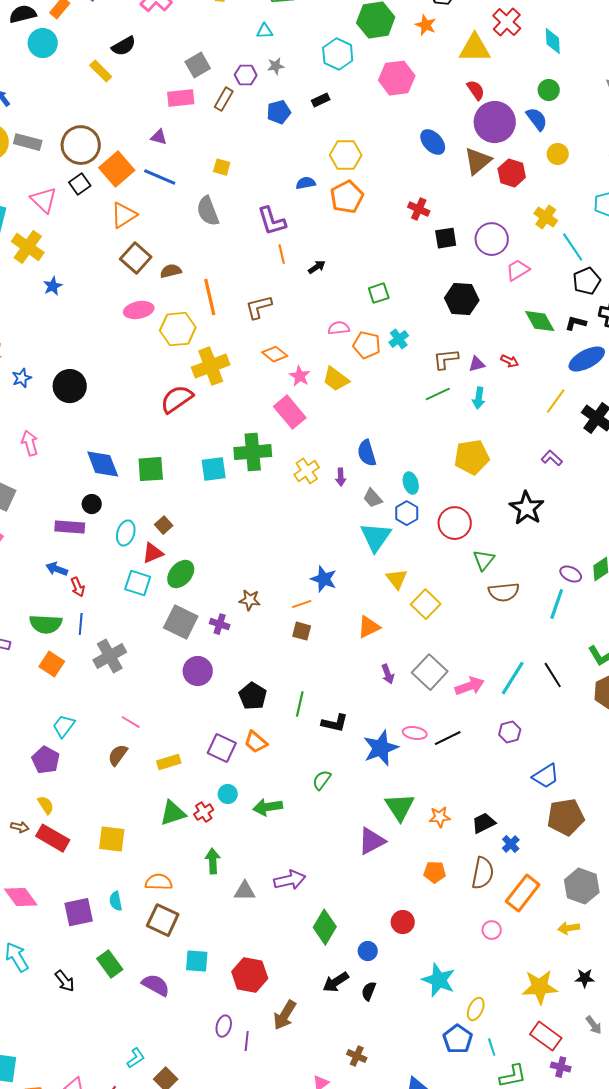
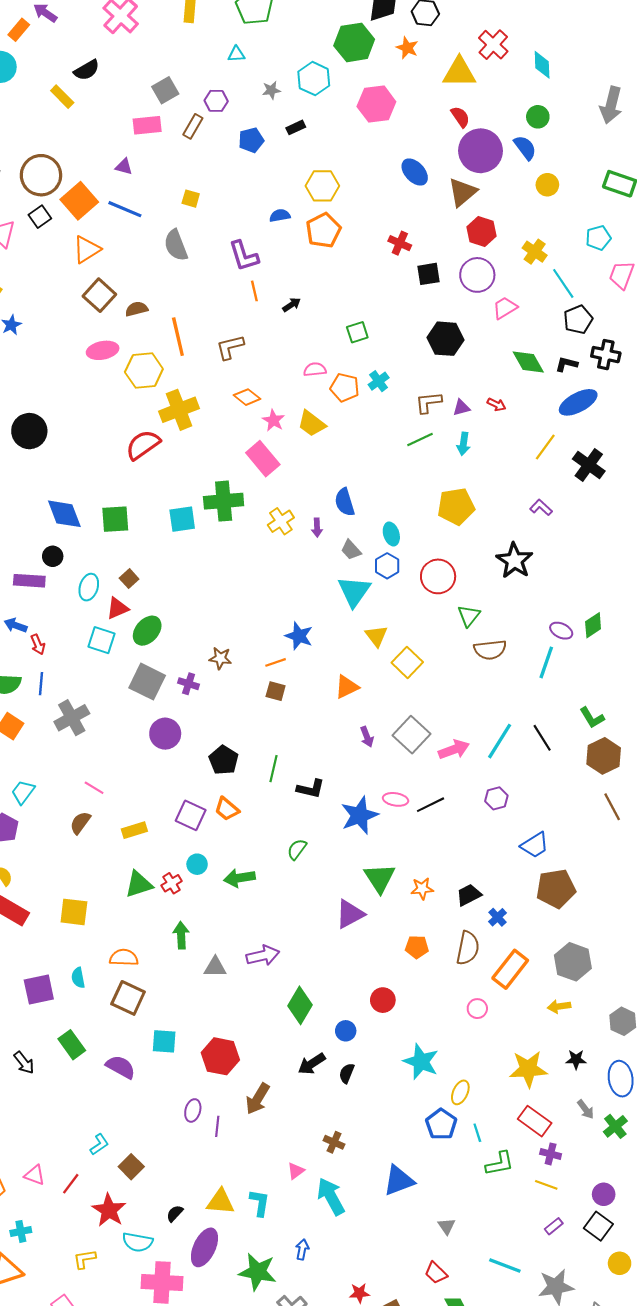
gray star: (276, 66) -> (271, 90), moved
red hexagon: (512, 173) -> (482, 231), moved

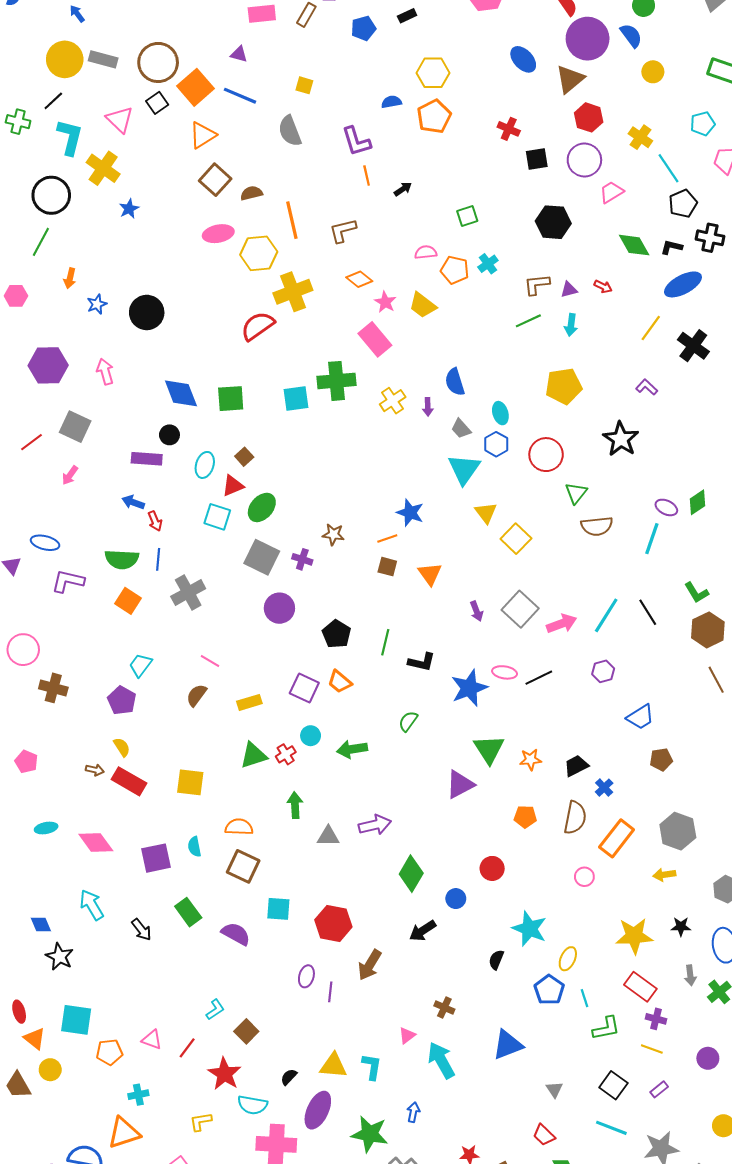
orange triangle: (347, 687) -> (430, 574), moved, turned -40
brown pentagon: (556, 889) -> (661, 760), size x0.6
black semicircle: (347, 1073) -> (496, 960), moved
gray arrow: (586, 1109) -> (690, 975), turned 30
black square: (598, 1226) -> (613, 1085), moved

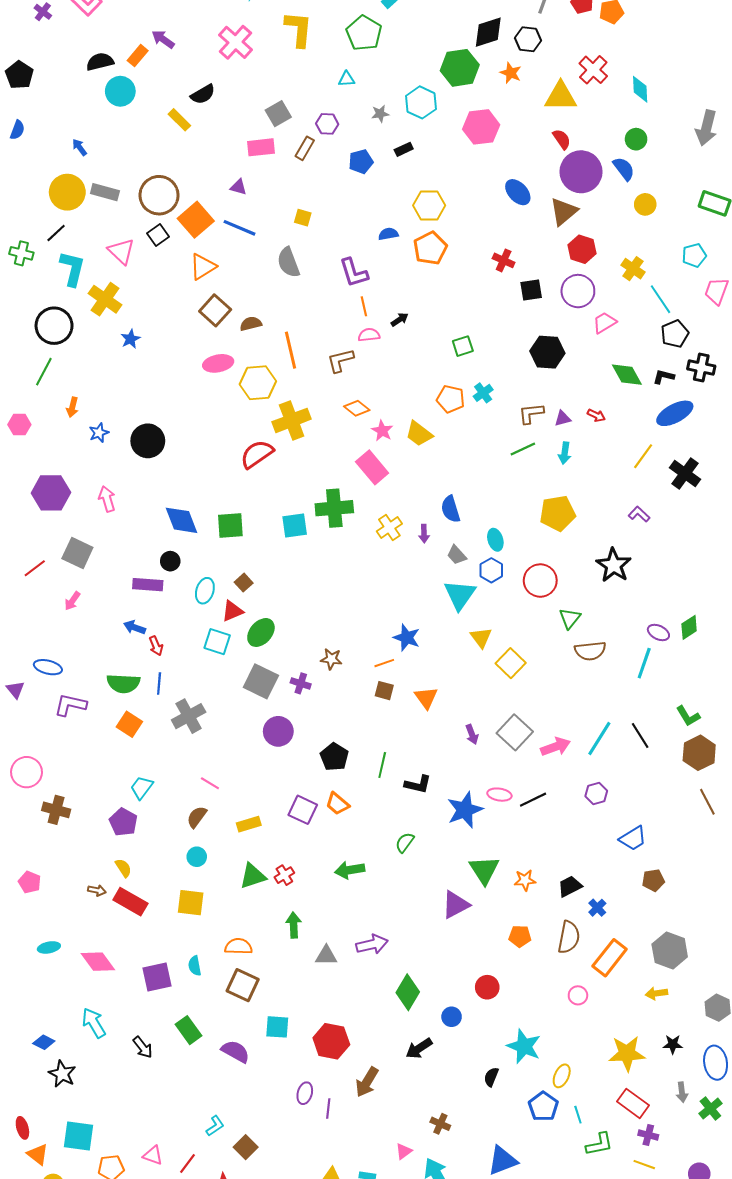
pink semicircle: (426, 252) -> (369, 335), moved
cyan circle: (311, 736) -> (197, 857), moved
blue diamond: (41, 924) -> (44, 1042), turned -40

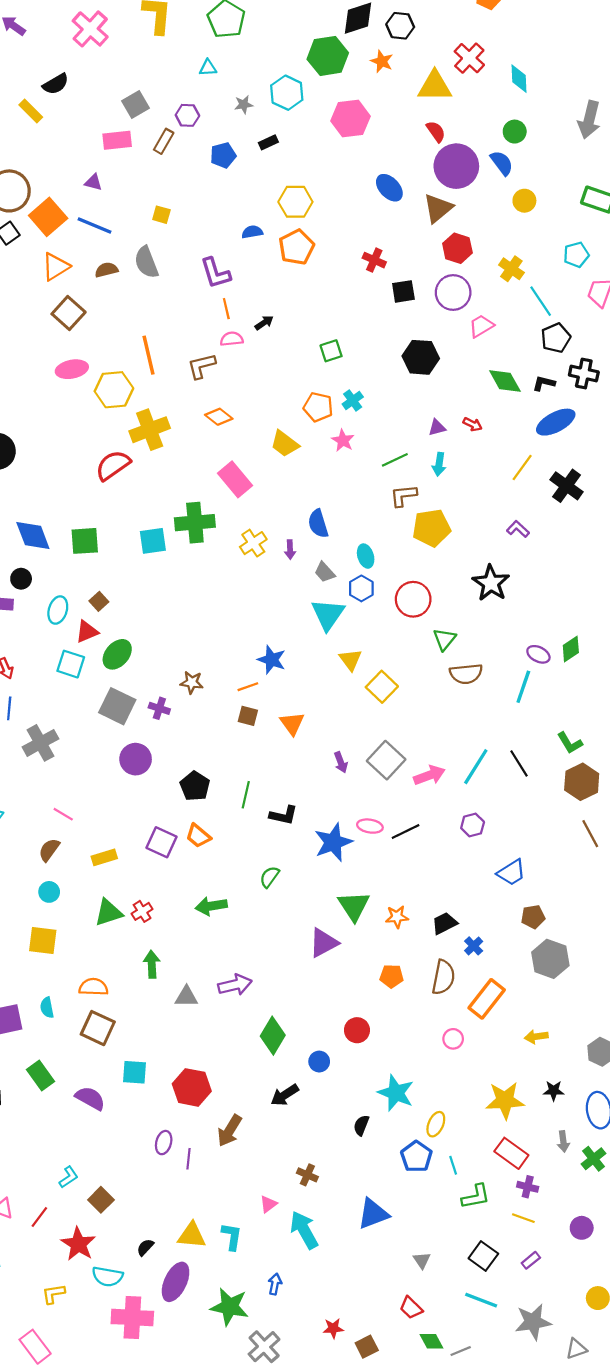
brown semicircle: (251, 324) -> (106, 270), moved
brown L-shape: (531, 413) -> (403, 496), moved
pink star: (382, 431) -> (343, 440), moved
gray hexagon: (670, 951) -> (550, 959), moved

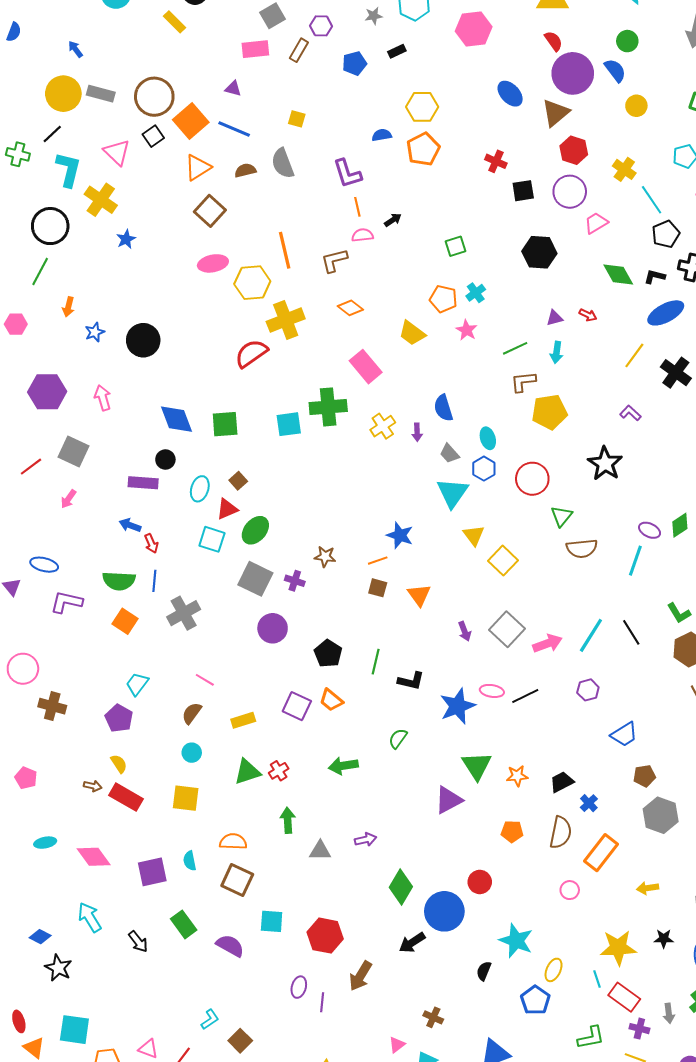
purple arrow: (235, 985) -> (366, 840), size x0.7
blue circle: (319, 1062) -> (444, 911), size x2.0
gray arrow: (563, 1141) -> (669, 1013), moved
cyan line: (453, 1165) -> (597, 979), moved

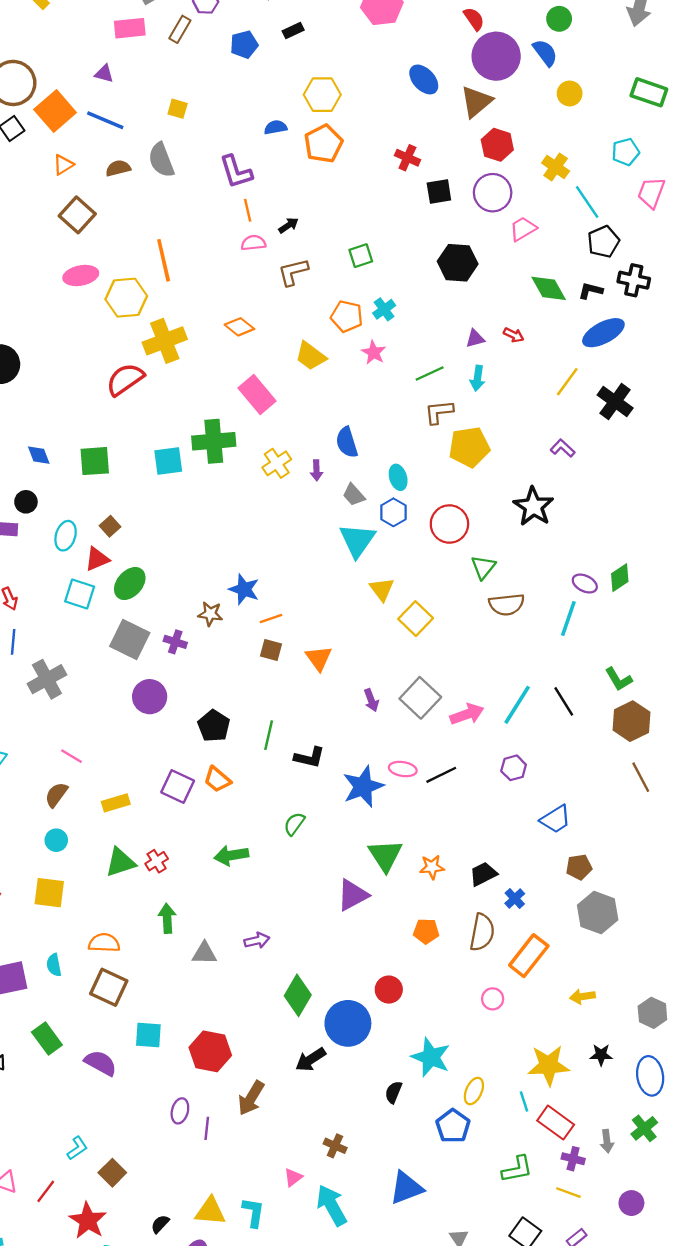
orange triangle: (198, 167) -> (63, 165), size x0.7
brown L-shape: (334, 260) -> (293, 272), moved
blue diamond: (177, 419) -> (39, 455), size x0.6
blue star: (400, 535) -> (244, 589), moved

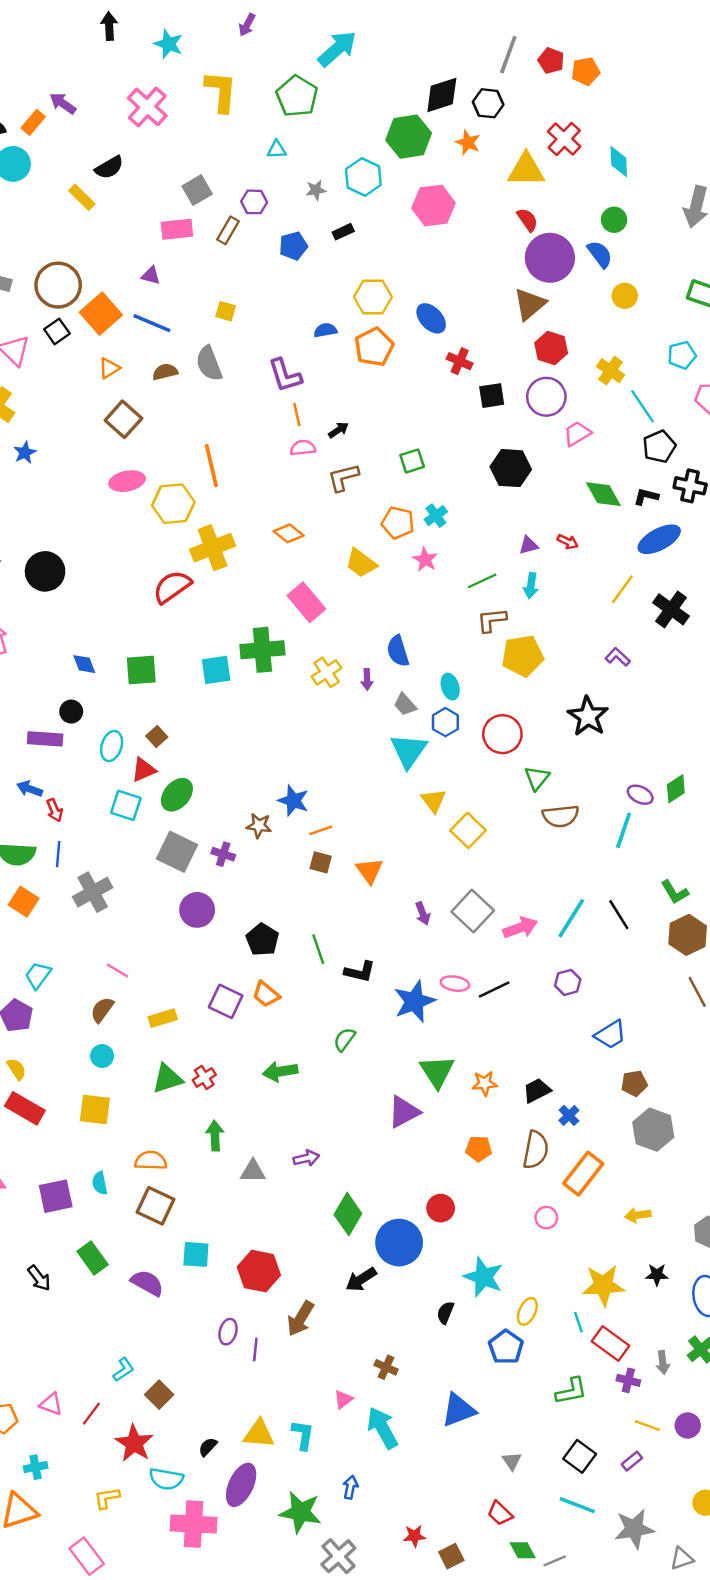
blue ellipse: (424, 79) -> (431, 318), moved
green line: (269, 735) -> (318, 949), turned -32
yellow line: (568, 1193) -> (647, 1425), moved

